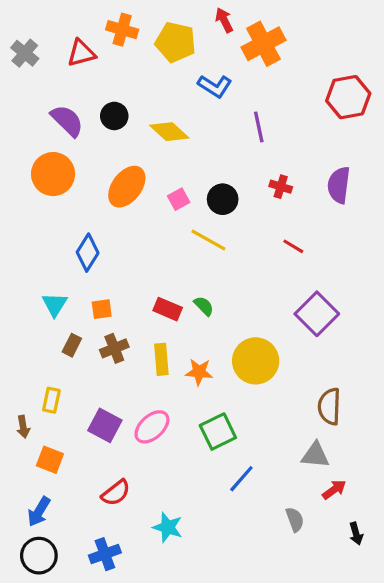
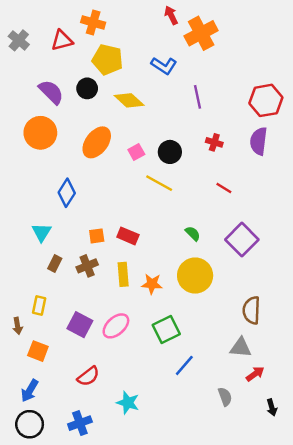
yellow pentagon: (176, 42) -> (108, 60), moved
red hexagon: (348, 97) -> (266, 100), moved
green semicircle: (204, 306) -> (193, 234), moved
orange square: (102, 309) -> (97, 236), moved

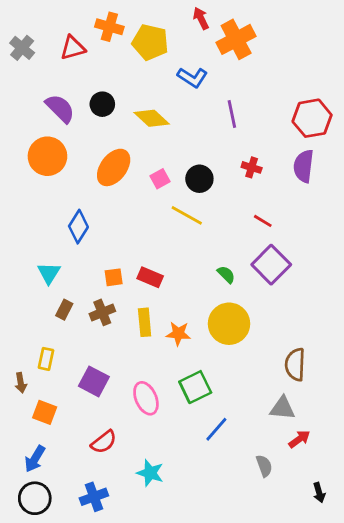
yellow pentagon: (108, 60) -> (150, 42), moved
purple square: (242, 240) -> (271, 265), moved
pink ellipse: (116, 326) -> (146, 398), moved, turned -72
black arrow: (272, 407) -> (319, 493), moved

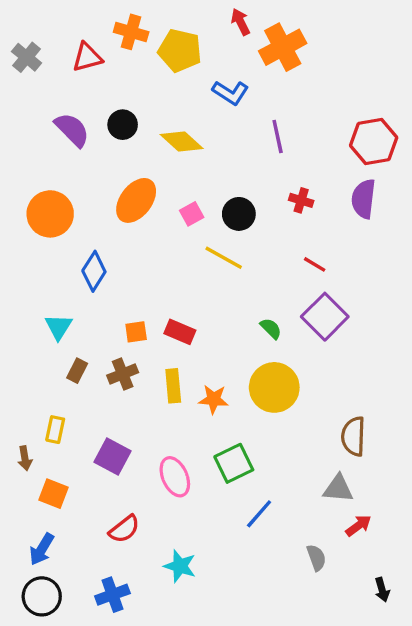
orange circle: (47, 156) -> (50, 214), moved

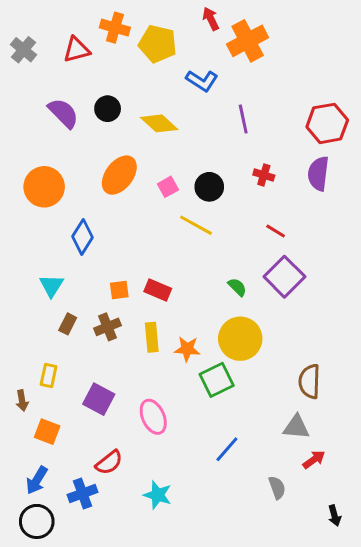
green square: (234, 463) -> (217, 380), moved
blue cross: (112, 595) -> (82, 493), moved

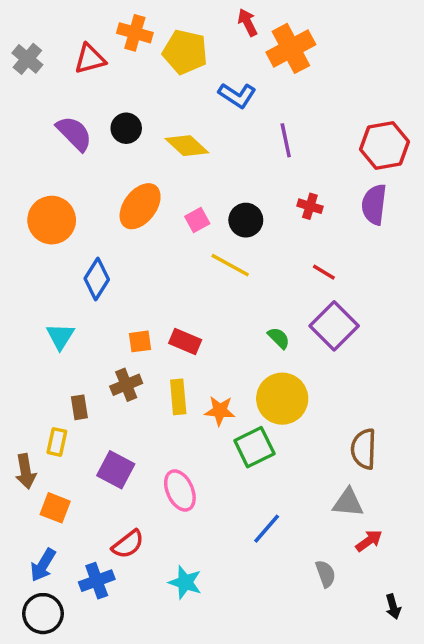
brown rectangle: (68, 324) -> (79, 407), moved, turned -36
brown arrow: (22, 401) -> (26, 471), size x1.4

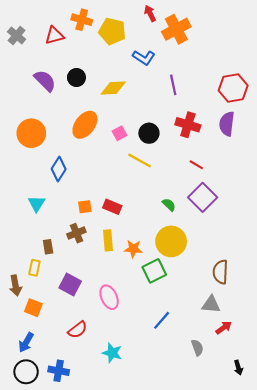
yellow diamond: (187, 146) -> (113, 88), turned -45
red cross: (310, 206) -> (188, 125), size x1.6
blue cross: (97, 581) -> (59, 371), moved, turned 30

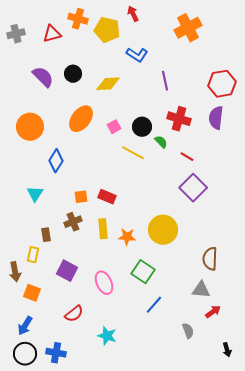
red arrow: (150, 13) -> (133, 14), moved
orange cross: (176, 29) -> (188, 28), moved
gray cross: (17, 35) -> (16, 34), turned 36
green semicircle: (169, 205) -> (161, 142), moved
green square: (154, 271) -> (143, 272), moved, turned -30

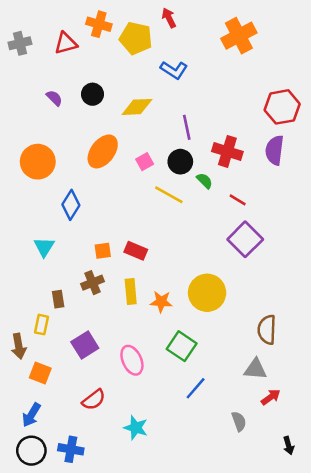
purple semicircle: (43, 77) -> (54, 98), size x0.6
purple line: (165, 81) -> (187, 127), moved
purple square: (67, 271) -> (85, 345), turned 30

